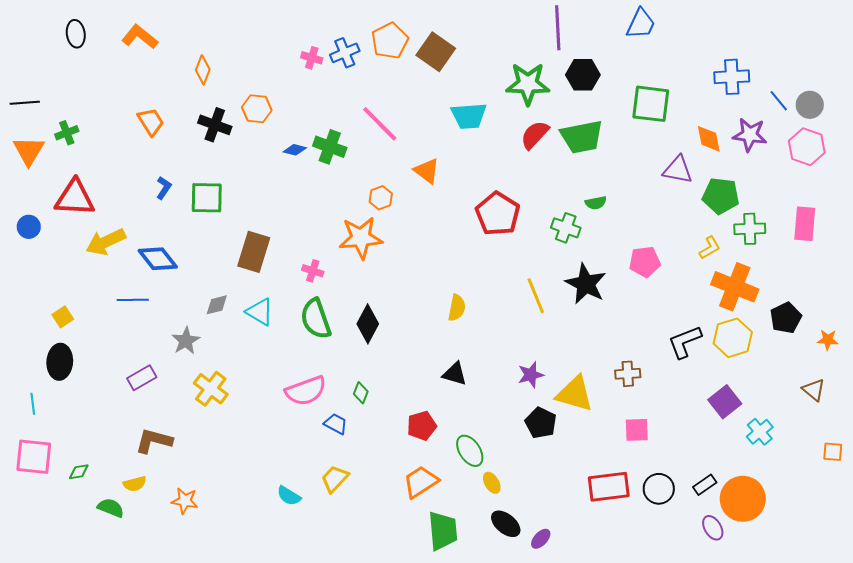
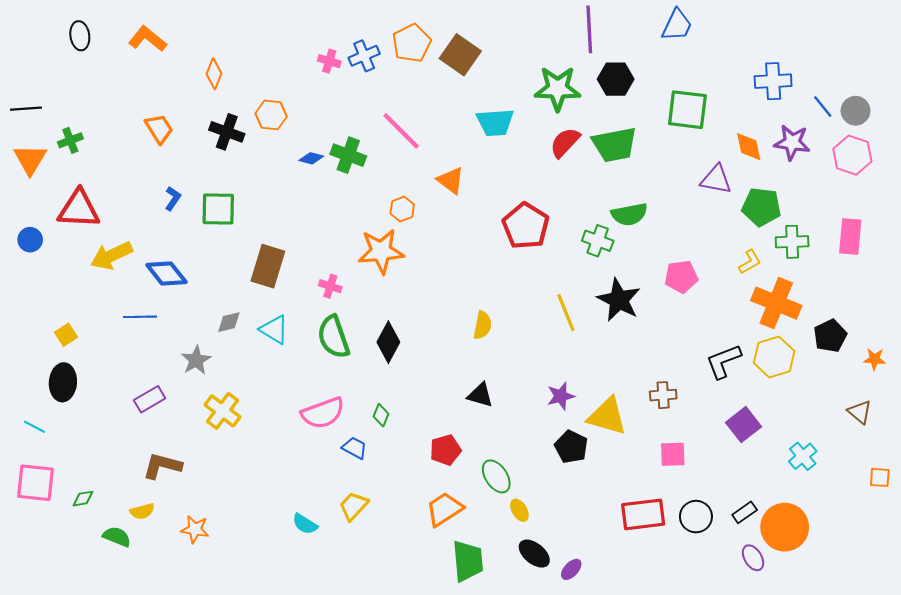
green semicircle: (596, 203) -> (629, 214), size x1.6
purple square: (725, 402) -> (743, 425), moved
cyan line: (33, 404) -> (34, 427), turned -55

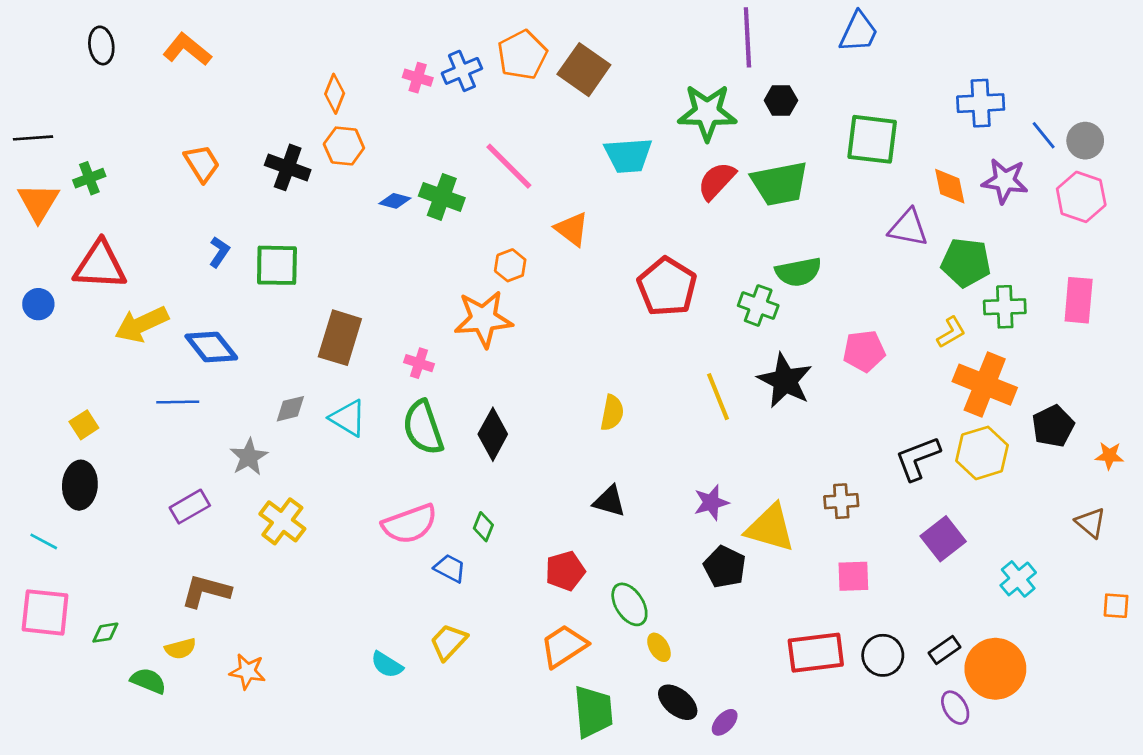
orange diamond: (214, 74) -> (335, 94), moved
black hexagon: (616, 79) -> (781, 100), size x0.7

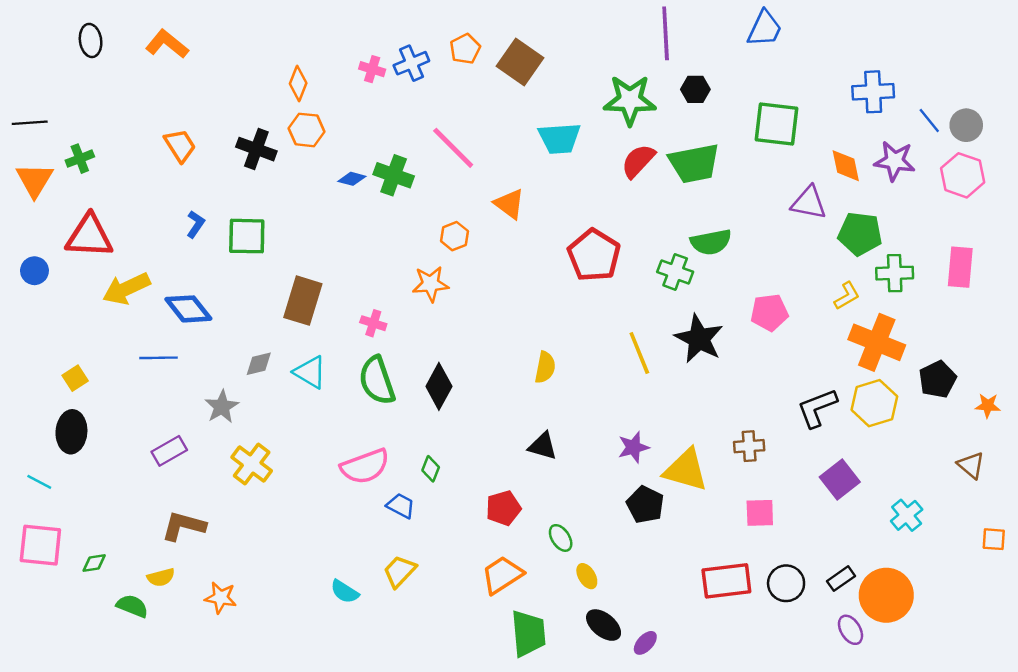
orange pentagon: (522, 55) -> (465, 49), size x0.7
orange star: (483, 319) -> (431, 284), size x0.7
green ellipse: (629, 604) -> (561, 538), size x0.7

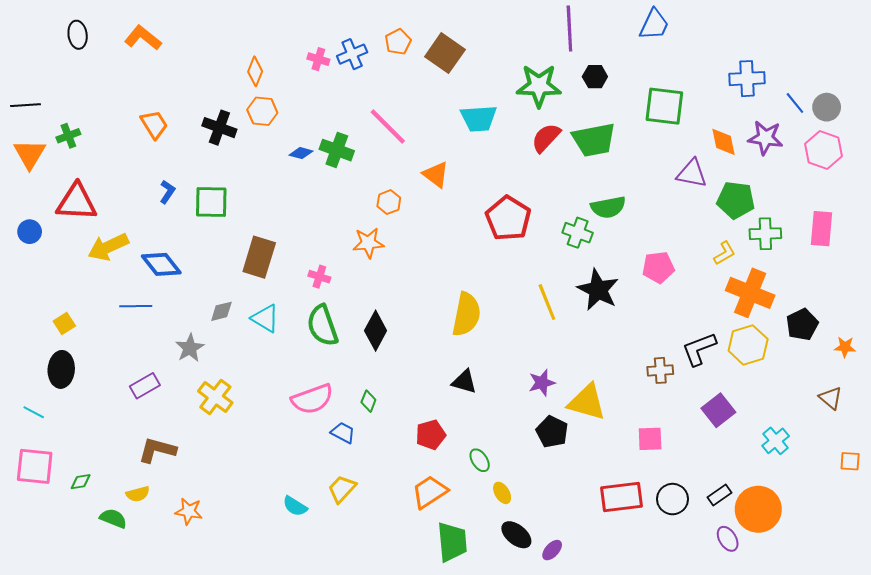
yellow semicircle: (545, 367) -> (466, 314), size x1.6
brown cross: (749, 446) -> (660, 370), moved

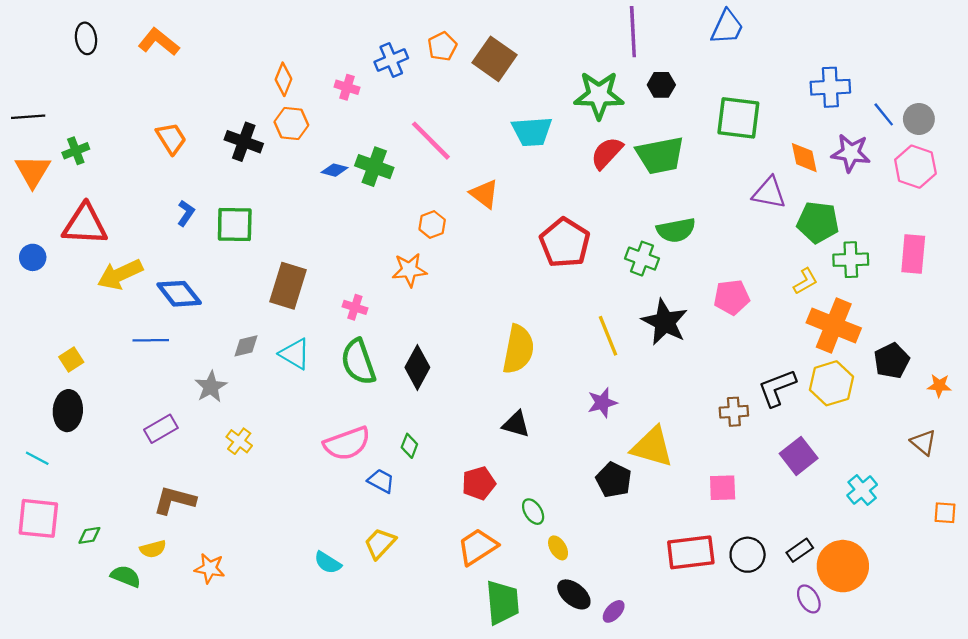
pink cross: (318, 59) -> (347, 87), moved
purple star: (542, 383) -> (602, 403), moved
yellow cross: (215, 397) -> (239, 441), size x0.7

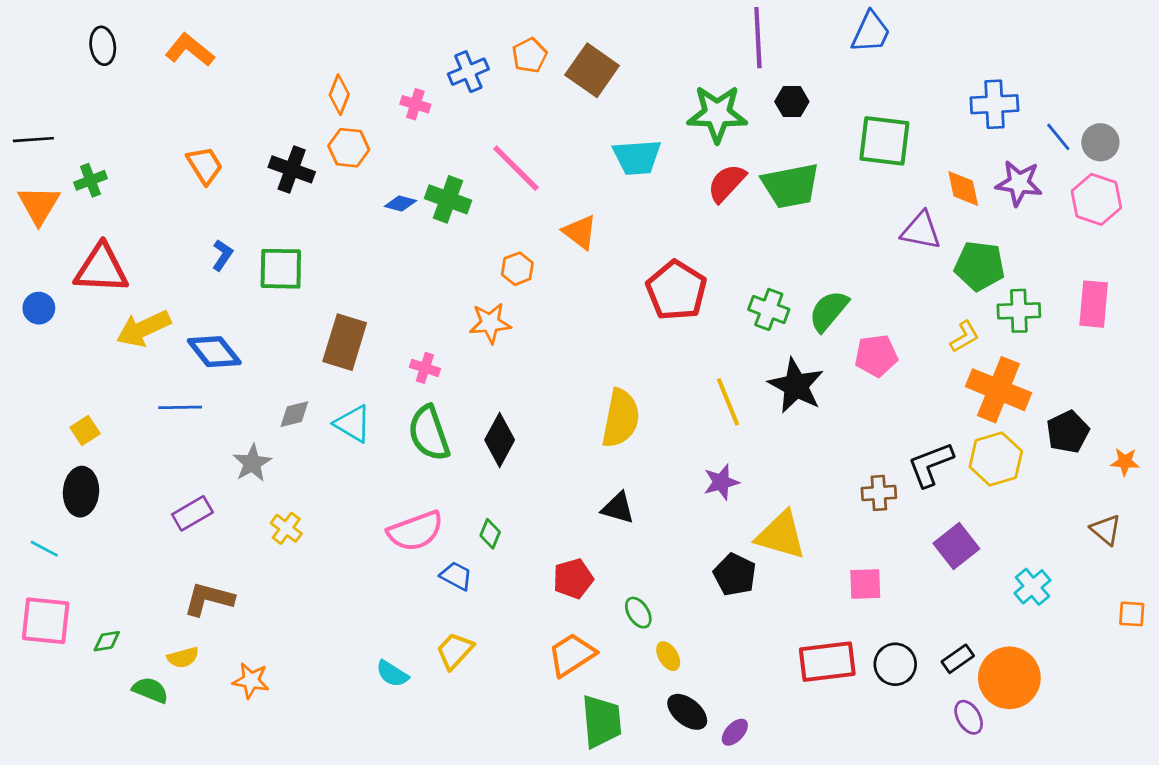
green semicircle: (676, 230) -> (829, 311), moved, turned 141

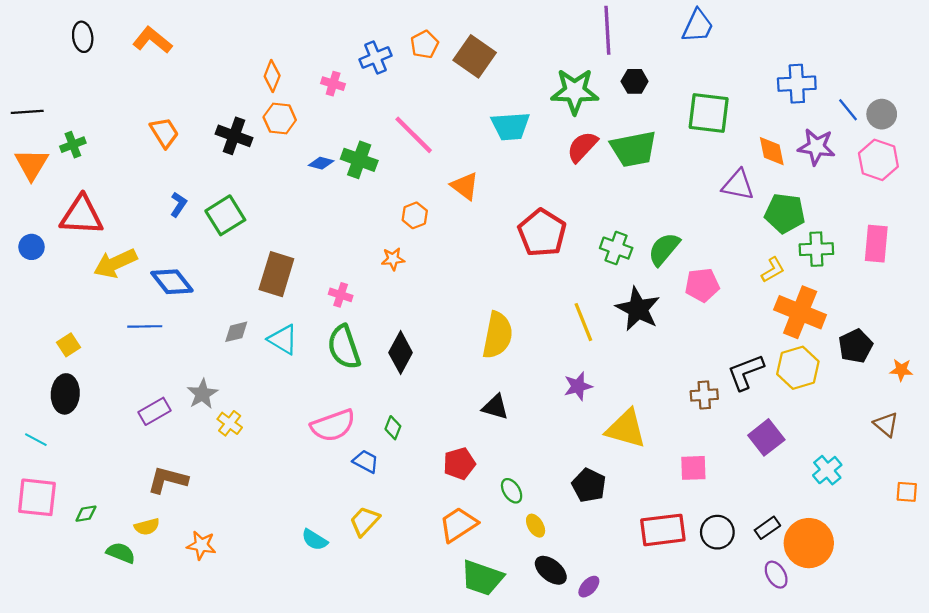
green square: (281, 269) -> (225, 215), turned -33
orange star: (490, 323) -> (393, 259), size x0.7
gray star: (252, 463) -> (202, 394), moved
black pentagon: (735, 575) -> (589, 485), moved
green trapezoid: (602, 721) -> (482, 578), turned 114

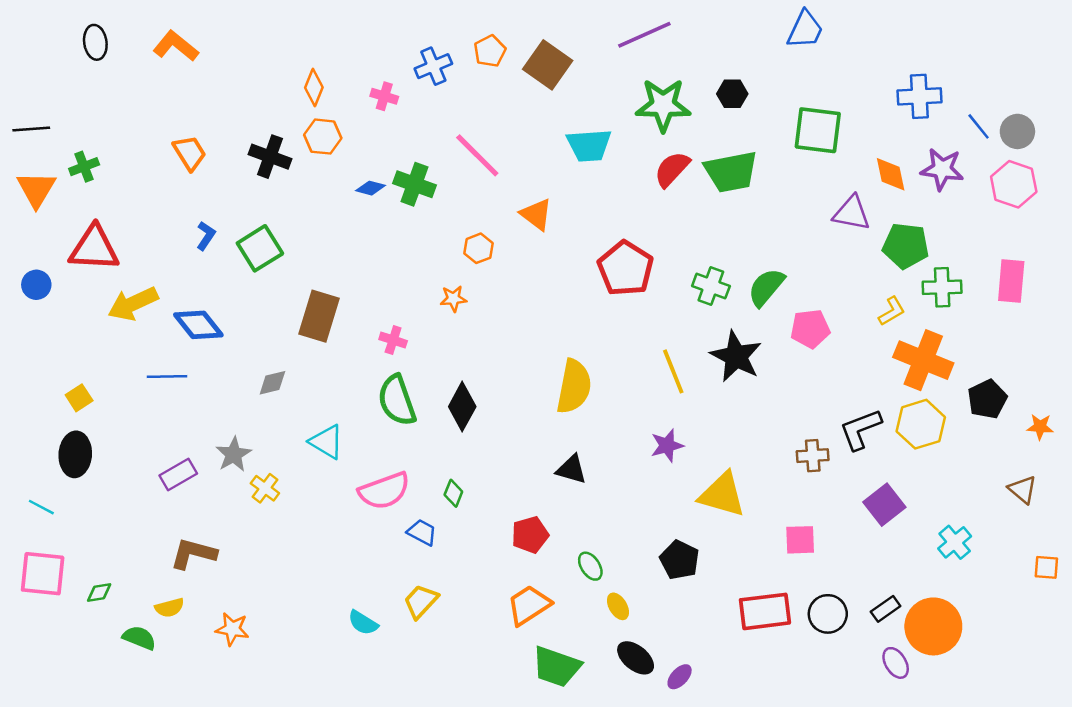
purple line: (607, 30) -> (644, 35), moved, turned 69
cyan triangle: (283, 339) -> (327, 442), moved

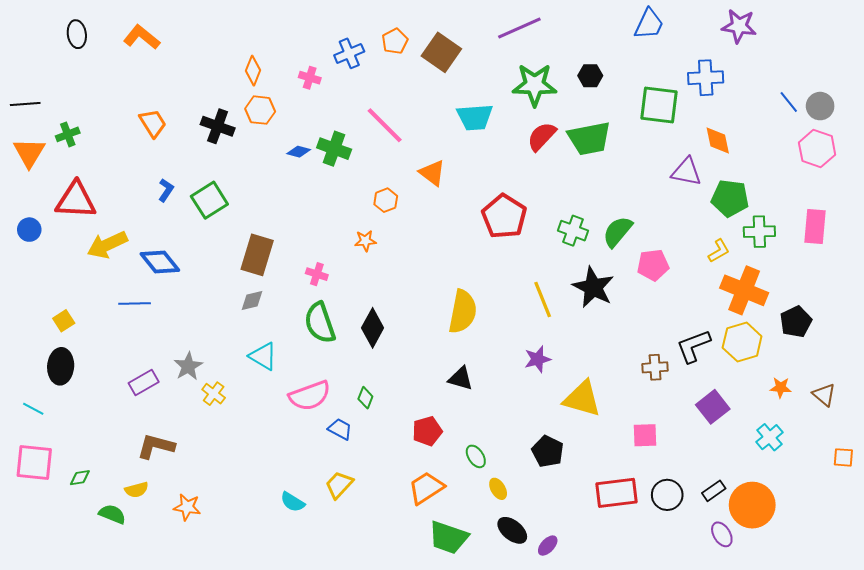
blue cross: (919, 96) -> (706, 78), moved
purple star: (942, 169) -> (739, 26), moved
gray diamond: (272, 383) -> (252, 300), moved
orange star: (1040, 427) -> (781, 388), moved

